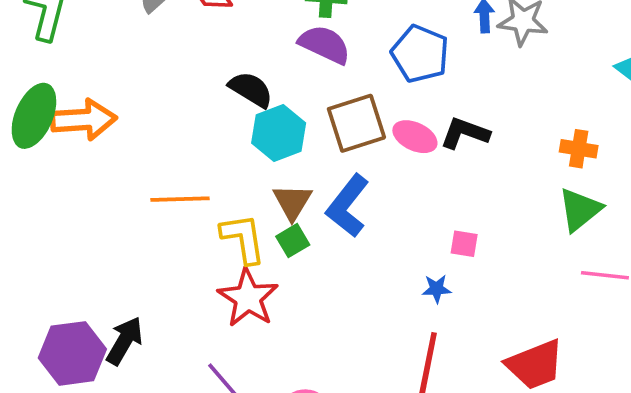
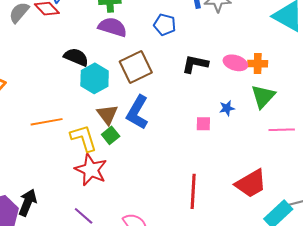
blue pentagon: (420, 54) -> (165, 25), size x0.7
pink ellipse: (415, 137) -> (235, 63), moved
blue star: (437, 289) -> (227, 108), moved

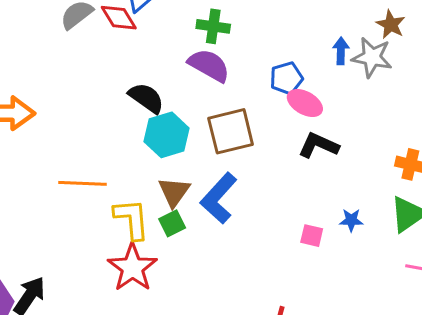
blue pentagon: (165, 25) -> (286, 78), turned 30
pink ellipse: (235, 63) -> (305, 103), moved

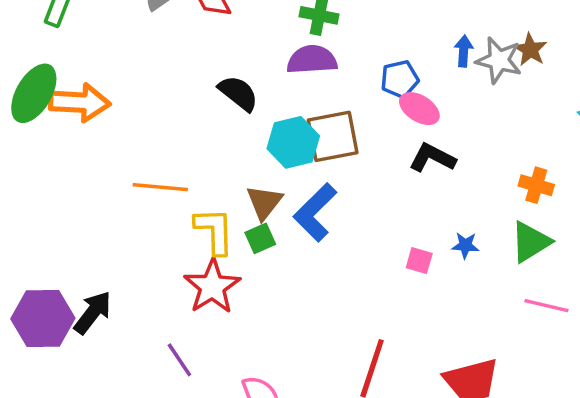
brown star: (391, 24) -> (530, 50), moved
purple semicircle: (209, 65) -> (312, 60), turned -36
cyan hexagon: (167, 135) -> (293, 142), moved

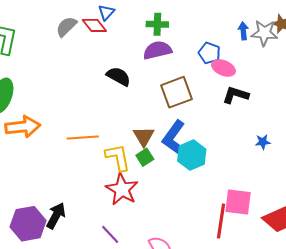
blue pentagon: (400, 79) -> (209, 53), turned -30
orange arrow: (80, 102) -> (23, 127), moved
cyan hexagon: (293, 142) -> (192, 155), moved
pink square: (419, 261) -> (238, 202), moved, size x1.8

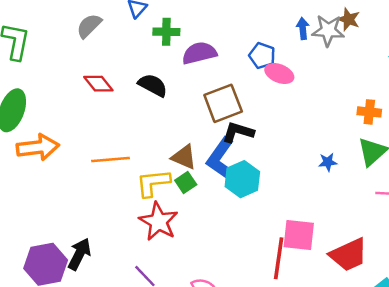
green cross: (157, 24) -> (166, 32), moved
red diamond: (94, 25) -> (98, 84), moved
black L-shape: (236, 95) -> (238, 132), moved
brown triangle: (144, 136) -> (184, 157), turned -35
yellow L-shape: (118, 157) -> (153, 183), turned -84

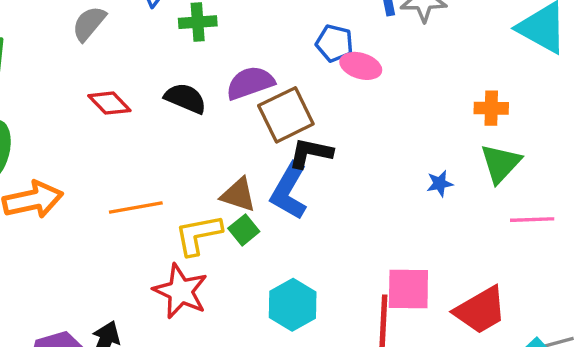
purple semicircle: (199, 53) -> (250, 83), moved
cyan hexagon: (242, 179) -> (293, 305), moved
red star: (159, 221) -> (181, 291), moved

